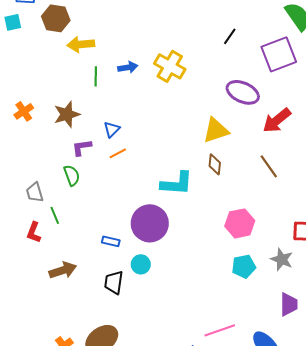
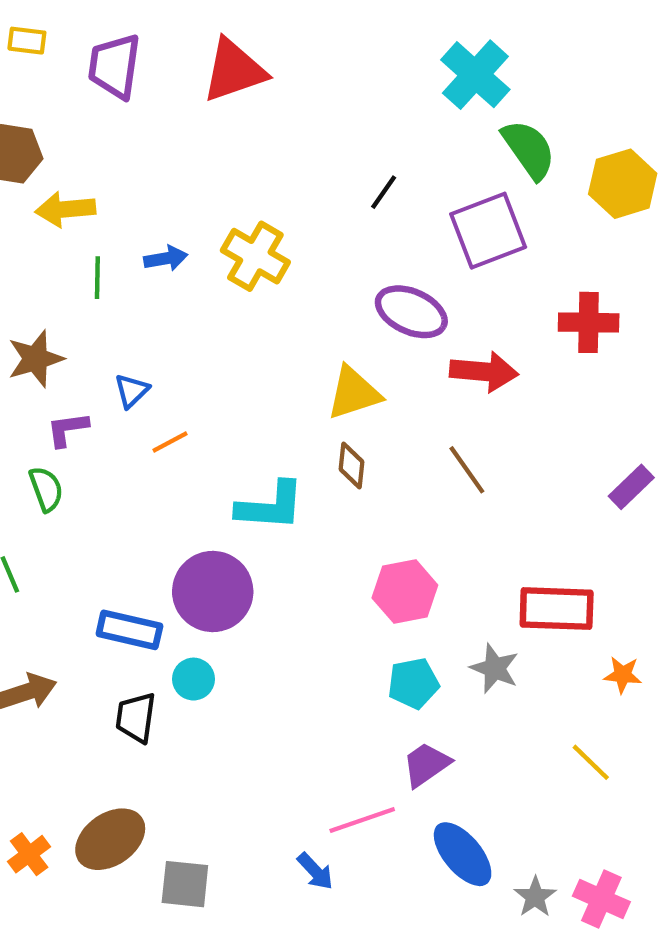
red arrow: (277, 120) -> (484, 372), turned -136
orange line: (118, 153) -> (170, 442), moved
blue rectangle: (111, 241) -> (129, 630), size x1.6
purple trapezoid: (289, 304) -> (426, 764), moved, turned -125

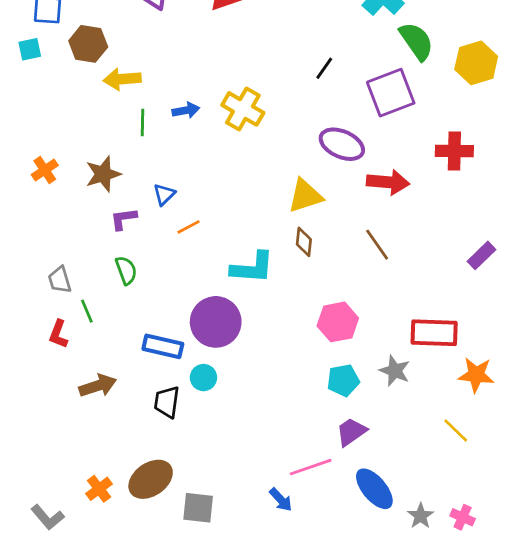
green semicircle: (46, 489) -> (126, 270), moved
orange star: (623, 675) -> (476, 375), size x1.5
pink cross: (601, 899) -> (463, 517), size x0.7

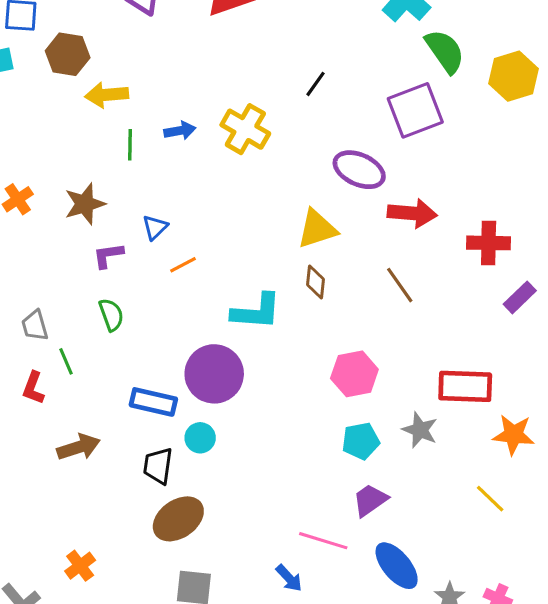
black line: (324, 68) -> (316, 84), moved
red cross: (454, 151) -> (489, 243), moved
pink line: (311, 467) -> (323, 541), turned 36
brown ellipse: (151, 479) -> (178, 519), moved

